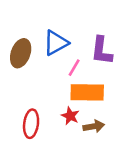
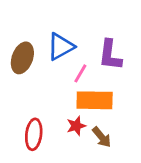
red star: (70, 116) -> (76, 126), turned 30
brown arrow: (94, 126) -> (102, 137), turned 60

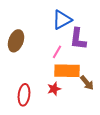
blue triangle: (61, 47) -> (62, 20), moved
brown arrow: (102, 137) -> (87, 83), moved

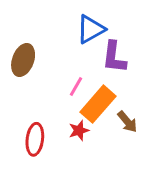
pink line: (57, 52) -> (76, 86), moved
orange rectangle: (67, 71) -> (98, 104), turned -50

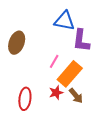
blue triangle: (91, 29) -> (64, 21), turned 40
brown arrow: (127, 122) -> (76, 96), moved

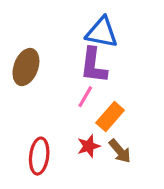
purple L-shape: (81, 41) -> (94, 65), moved
orange rectangle: (70, 74) -> (110, 116), size x0.7

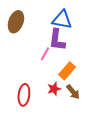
brown ellipse: (26, 67) -> (16, 22), moved
pink line: (85, 97) -> (45, 54), moved

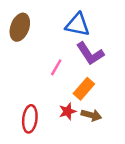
purple L-shape: (57, 40) -> (90, 54), moved, turned -40
brown arrow: (73, 92) -> (91, 115), turned -35

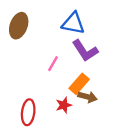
brown arrow: (91, 115) -> (87, 97), moved

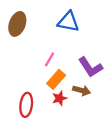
purple L-shape: (85, 51) -> (90, 67), moved
orange rectangle: (79, 84) -> (56, 79), moved

